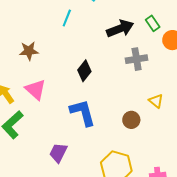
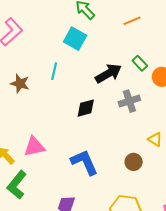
brown star: (29, 51) -> (20, 83), moved, turned 30
black diamond: (84, 71) -> (86, 108), moved, turned 45
pink triangle: (36, 90) -> (34, 147), turned -45

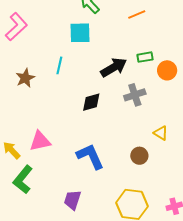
cyan square: (75, 39) -> (80, 33), turned -30
green rectangle: (140, 63) -> (145, 57), turned -56
brown star: (20, 83) -> (25, 78), turned 30

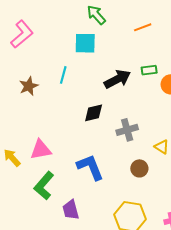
gray cross: (135, 95) -> (127, 130), moved
green L-shape: (23, 180) -> (44, 186), moved
purple trapezoid: (73, 200) -> (71, 210), turned -35

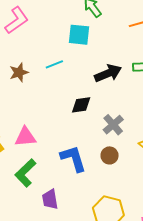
cyan line: (63, 75) -> (54, 64), turned 48
gray cross: (127, 130) -> (113, 125), turned -30
brown circle: (139, 168) -> (110, 155), moved

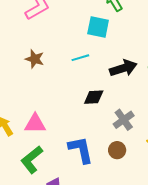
cyan line: (54, 64) -> (80, 58), moved
brown star: (19, 72) -> (35, 59), turned 30

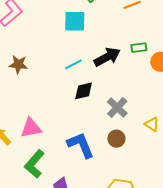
cyan line: (80, 58) -> (73, 64), moved

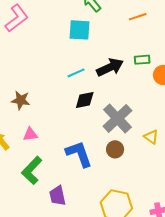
brown star: (18, 64) -> (21, 100), moved
gray cross: (117, 108) -> (117, 118), size x1.4
pink triangle: (31, 128) -> (30, 134), size x0.7

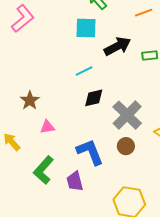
black arrow: (110, 67) -> (117, 46), moved
brown star: (21, 100) -> (30, 100), turned 30
pink triangle: (30, 134) -> (47, 127), moved
purple trapezoid: (57, 196) -> (75, 181), moved

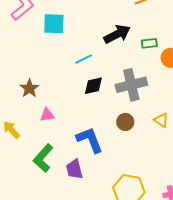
cyan square: (86, 28) -> (54, 24), moved
gray cross: (127, 115) -> (131, 85), moved, turned 32
brown circle: (126, 146) -> (125, 122), moved

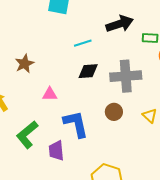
pink triangle: (47, 115) -> (50, 94), moved

